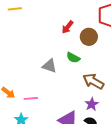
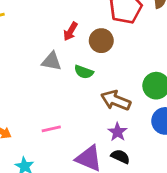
gray triangle: (49, 66) -> (52, 61), moved
pink line: (31, 98) -> (51, 129), moved

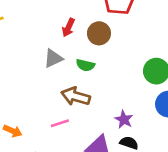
gray triangle: (52, 61) -> (53, 58), turned -30
brown arrow: (116, 100) -> (76, 96), moved

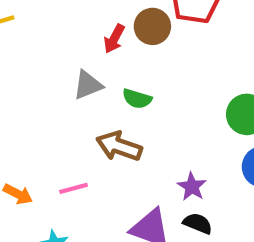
brown circle: (99, 33) -> (152, 26), moved
pink line: (60, 123) -> (74, 188), moved

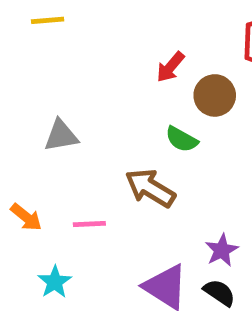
brown circle: (152, 26) -> (215, 95), moved
gray triangle: (88, 85) -> (61, 136), moved

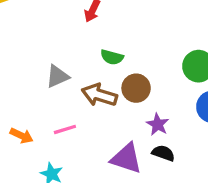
brown circle: (215, 95) -> (136, 88), moved
gray triangle: (61, 136) -> (57, 76), moved

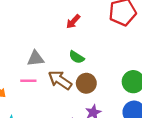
pink line: (65, 129) -> (28, 81), moved

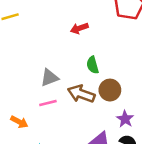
red arrow: (73, 22) -> (79, 28), turned 42
green semicircle: (77, 57) -> (93, 65), turned 56

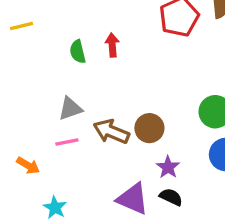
red arrow: (79, 28) -> (112, 45), turned 102
green semicircle: (93, 65) -> (78, 52), moved

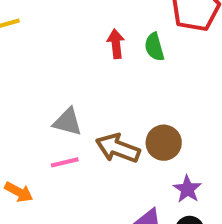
green semicircle: (78, 52) -> (154, 47), moved
gray triangle: (70, 109) -> (68, 122), turned 35

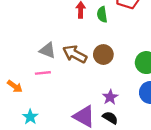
brown circle: (164, 143) -> (103, 55), moved
brown arrow: (118, 148) -> (75, 54), moved

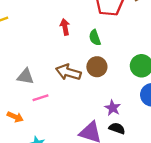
green semicircle: (102, 14) -> (95, 38), moved
gray triangle: (48, 50) -> (25, 76), moved

